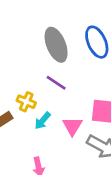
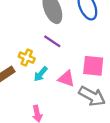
pink triangle: (72, 126) -> (66, 79), turned -42

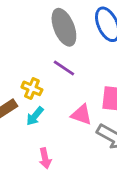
cyan arrow: (41, 74) -> (35, 116), moved

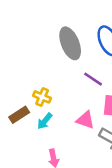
purple line: (64, 68) -> (93, 79), moved

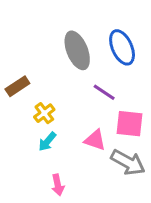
yellow cross: (42, 97) -> (44, 113), turned 30
brown rectangle: (19, 115) -> (17, 86), moved

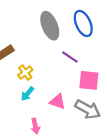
pink triangle: (95, 140) -> (58, 102), moved

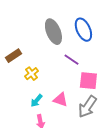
cyan arrow: (27, 94) -> (36, 101), moved
gray arrow: (88, 109) -> (87, 107), turned 95

